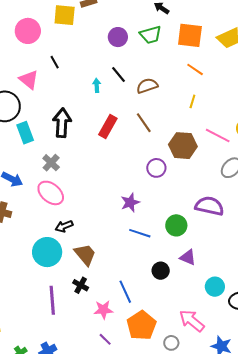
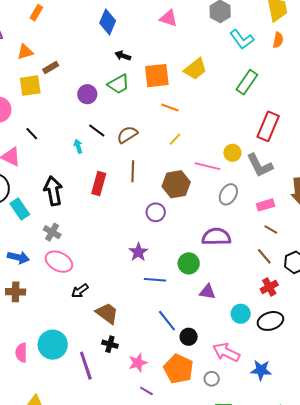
yellow line: (192, 101) -> (175, 139), turned 40
brown line: (144, 123) -> (133, 171), turned 50
cyan circle: (47, 252) -> (53, 345), moved
black circle: (161, 271) -> (189, 337), moved
blue line: (125, 292) -> (167, 321), moved

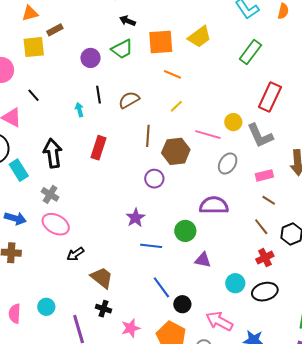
black line: (97, 130) -> (99, 95), turned 42
brown line: (133, 171) -> (148, 136), moved
cyan circle: (53, 345) -> (46, 307), size x0.6

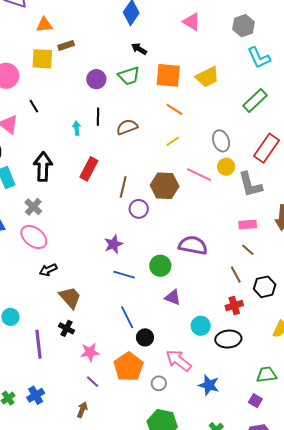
brown line: (148, 136) -> (123, 187), moved
gray ellipse: (228, 163) -> (221, 141), moved, turned -60

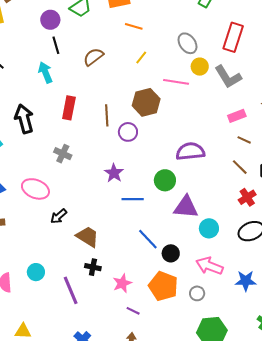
black line: (98, 117) -> (56, 45), moved
cyan arrow: (77, 128) -> (45, 72), size x1.5
gray cross: (33, 207) -> (63, 154), moved
purple triangle: (173, 297) -> (186, 207), size x1.5
cyan circle: (201, 326) -> (209, 228), moved

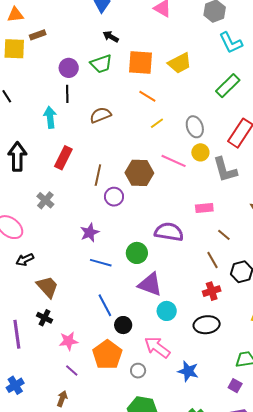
yellow line: (141, 58) -> (157, 123), moved
pink rectangle: (237, 116) -> (204, 208), moved

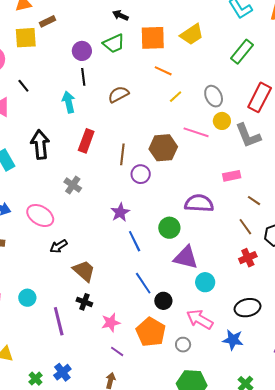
blue line: (101, 263) -> (135, 241), turned 55
black ellipse: (207, 325) -> (248, 308), moved

